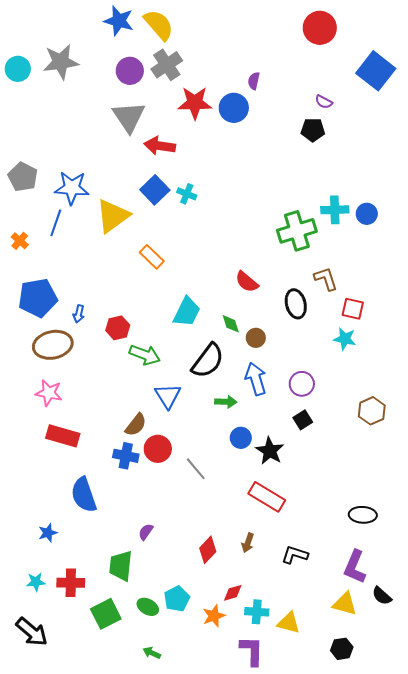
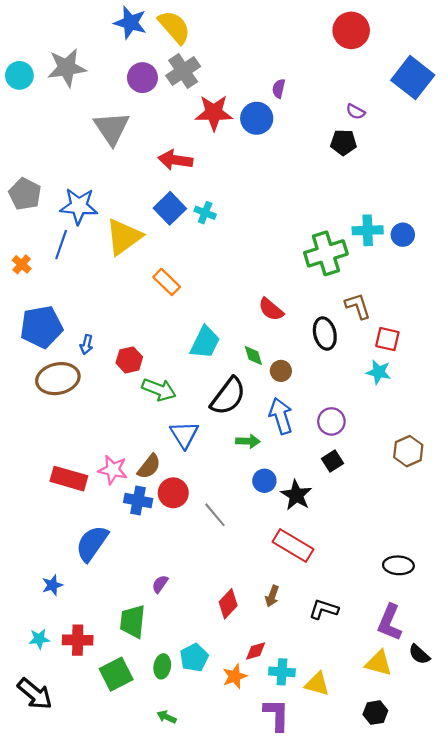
gray triangle: (129, 117) -> (112, 128), moved
pink star: (49, 393) -> (113, 470), moved
blue semicircle: (84, 495) -> (92, 543), turned 54
green ellipse: (148, 607) -> (162, 666), turned 70

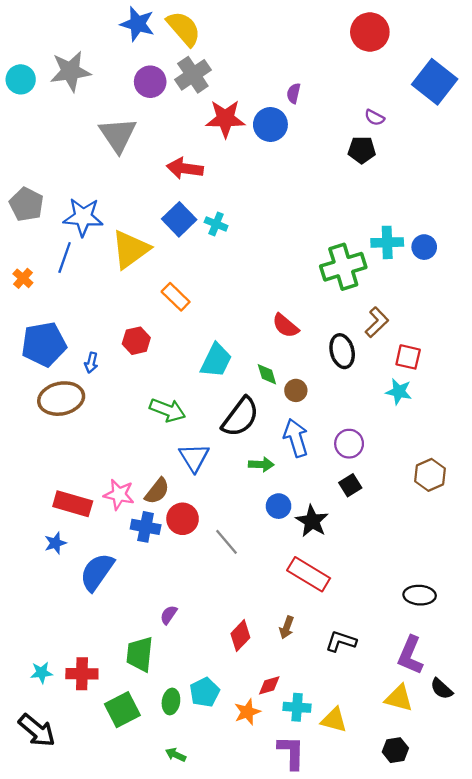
brown L-shape: (358, 306) -> (377, 322), turned 64
red hexagon: (129, 360) -> (136, 341), moved
blue star: (52, 585) -> (55, 543), moved

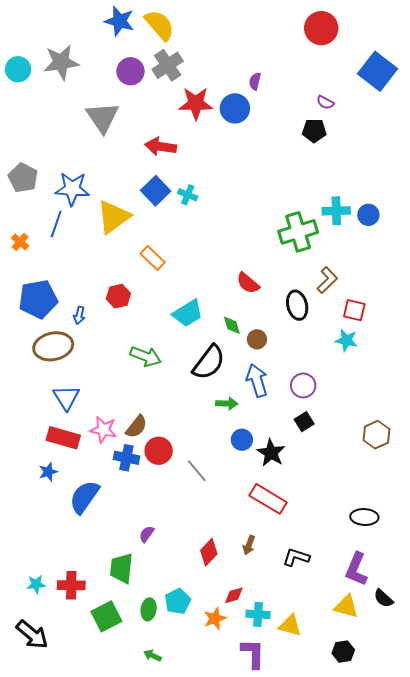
cyan trapezoid: (216, 360) -> (188, 313), turned 32
blue triangle: (194, 458) -> (66, 398), moved
brown hexagon: (430, 475) -> (376, 435), moved

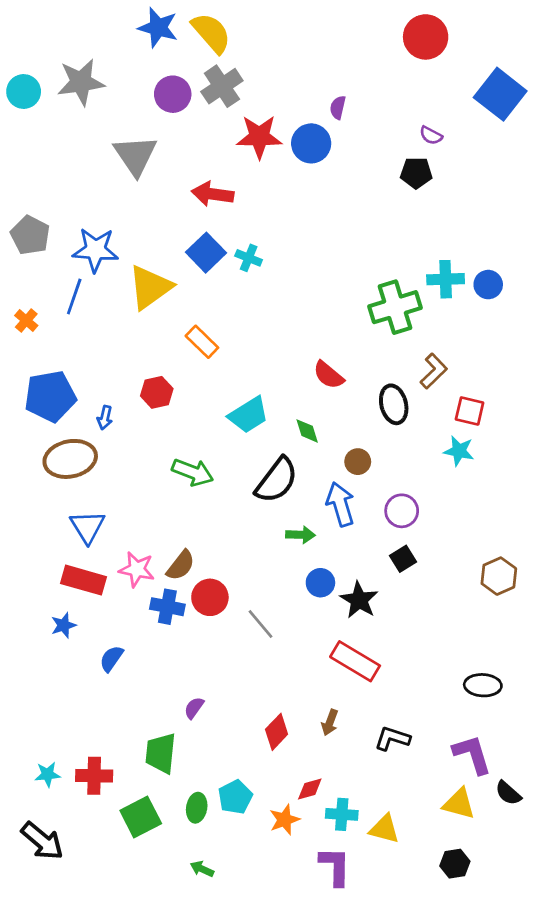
brown circle: (257, 339) -> (358, 462), moved
blue semicircle: (84, 497) -> (111, 659), size x0.6
purple L-shape: (356, 569) -> (472, 754), turned 140

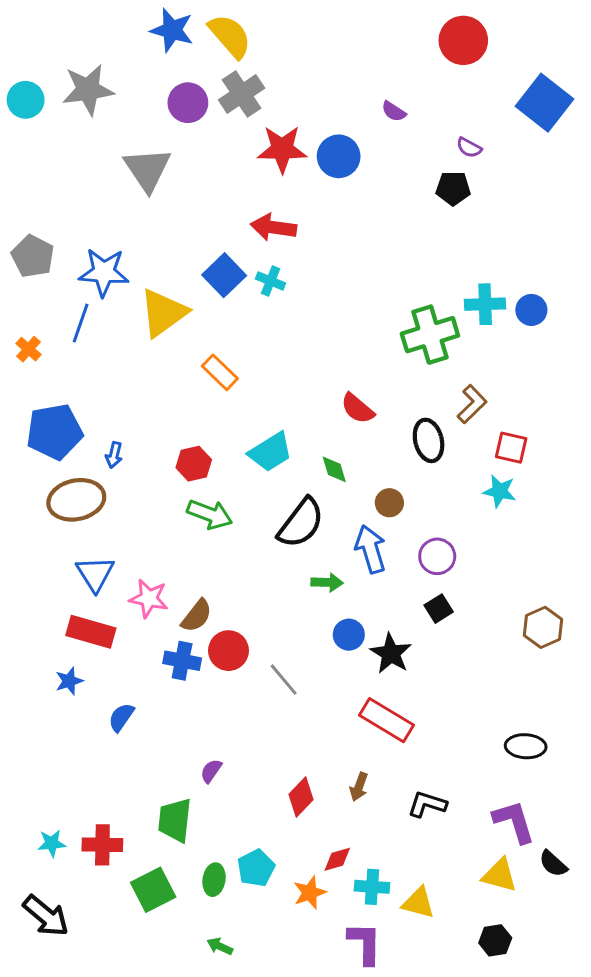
purple semicircle: (338, 107) -> (394, 111), moved, turned -70
red arrow: (213, 194) -> (273, 227), moved
red hexagon: (157, 392) -> (194, 464), moved
pink star: (137, 569) -> (149, 598), moved

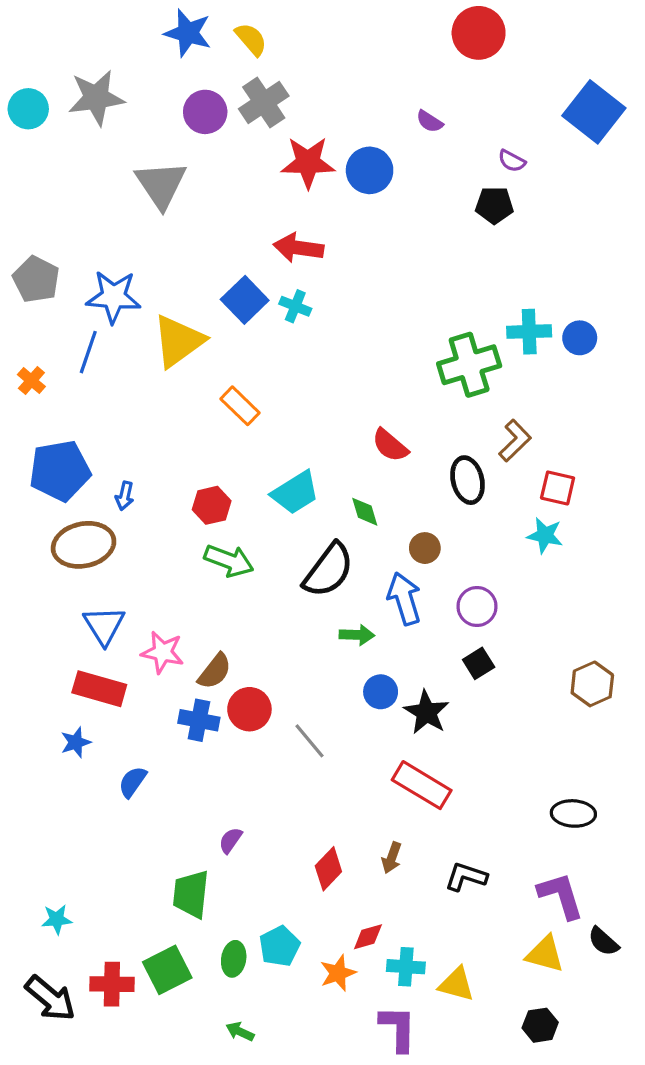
yellow semicircle: (230, 36) -> (251, 39), size x0.7
red circle: (463, 40) -> (479, 33), moved
red cross: (102, 845) -> (112, 984), moved

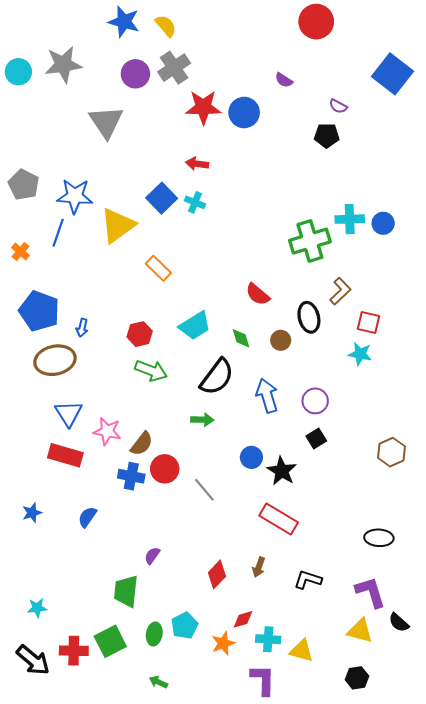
red arrow: (298, 248) -> (197, 164), size x0.7
blue pentagon: (60, 471) -> (39, 311), turned 30
brown circle: (425, 548) -> (281, 340), moved
green arrow: (357, 635) -> (202, 420), moved
blue star: (76, 742) -> (32, 513), moved

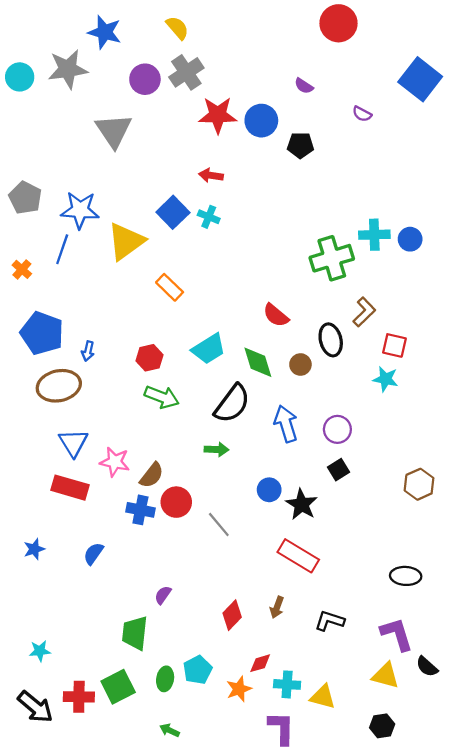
blue star: (124, 22) -> (105, 32), moved
black pentagon: (327, 135) -> (300, 145), moved
green diamond: (241, 338) -> (258, 362), size x1.5

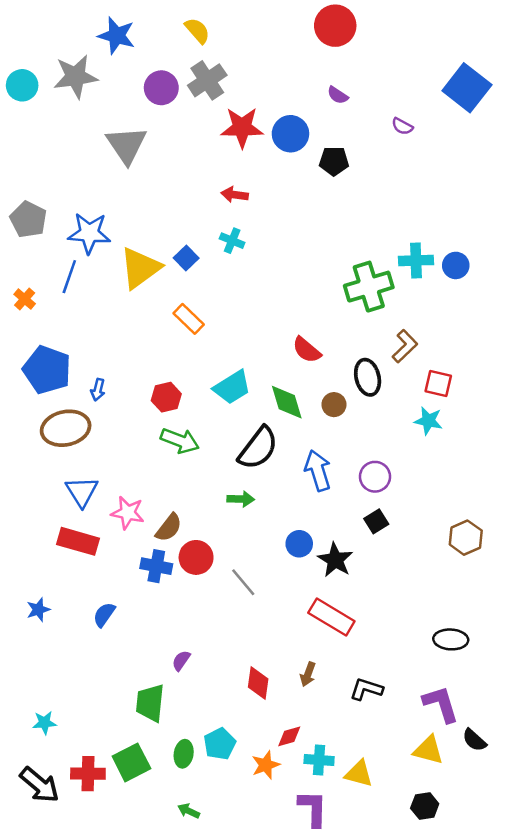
red circle: (339, 23) -> (335, 26), moved
blue square: (173, 212) -> (186, 258), moved, size x0.7
red diamond: (232, 615) -> (258, 683), turned -36

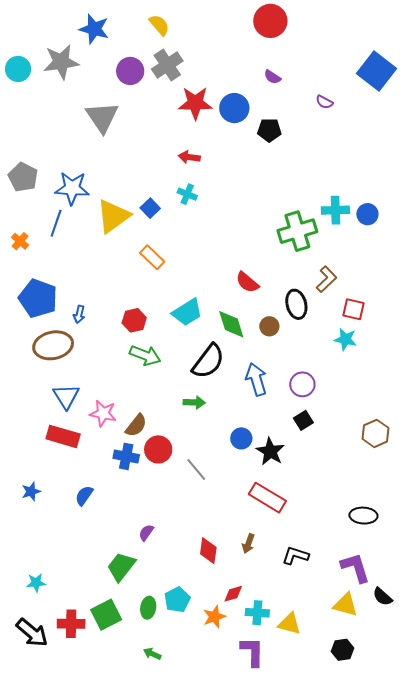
green trapezoid: (150, 703) -> (121, 567), turned 32

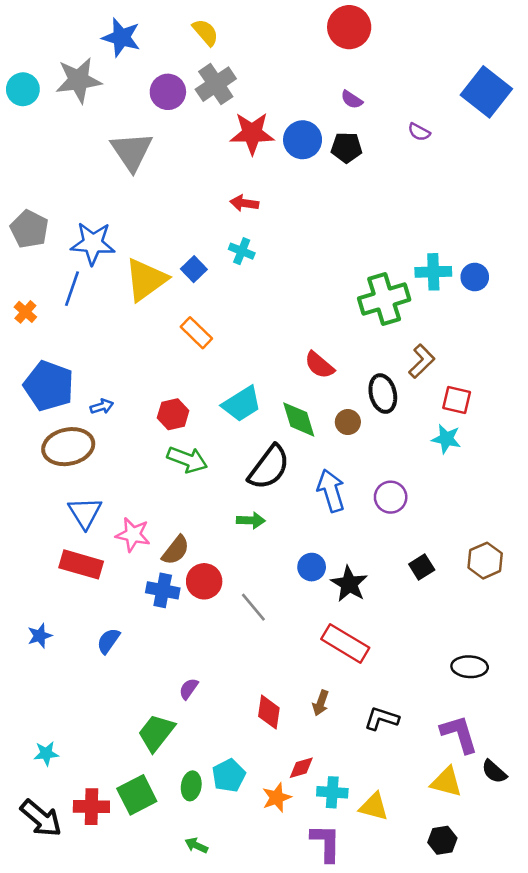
black pentagon: (269, 130) -> (347, 148), moved
blue arrow: (79, 314) -> (102, 406), turned -120
black square: (303, 420) -> (422, 567), moved

